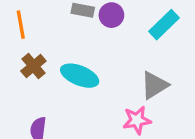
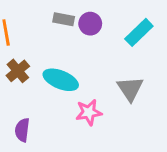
gray triangle: (154, 85) -> (130, 89), turned -32
pink star: (137, 120) -> (89, 112), moved

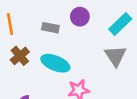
gray rectangle: (64, 19) -> (50, 28), moved
gray triangle: (130, 89) -> (115, 56), moved

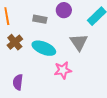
gray triangle: (115, 56) -> (79, 42), moved

